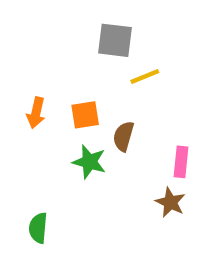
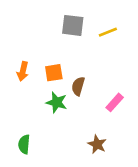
yellow line: (145, 77) -> (108, 32), moved
pink rectangle: (181, 162) -> (115, 102), turned 36
brown star: (170, 202) -> (97, 144), moved

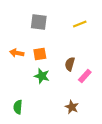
gray square: (73, 25) -> (39, 22), moved
orange arrow: (23, 71) -> (17, 53), turned 88
brown semicircle: (78, 86) -> (70, 64), moved

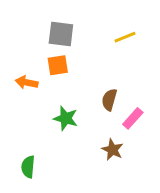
orange square: (40, 54) -> (58, 65), moved
brown star: (72, 107) -> (112, 150), moved

